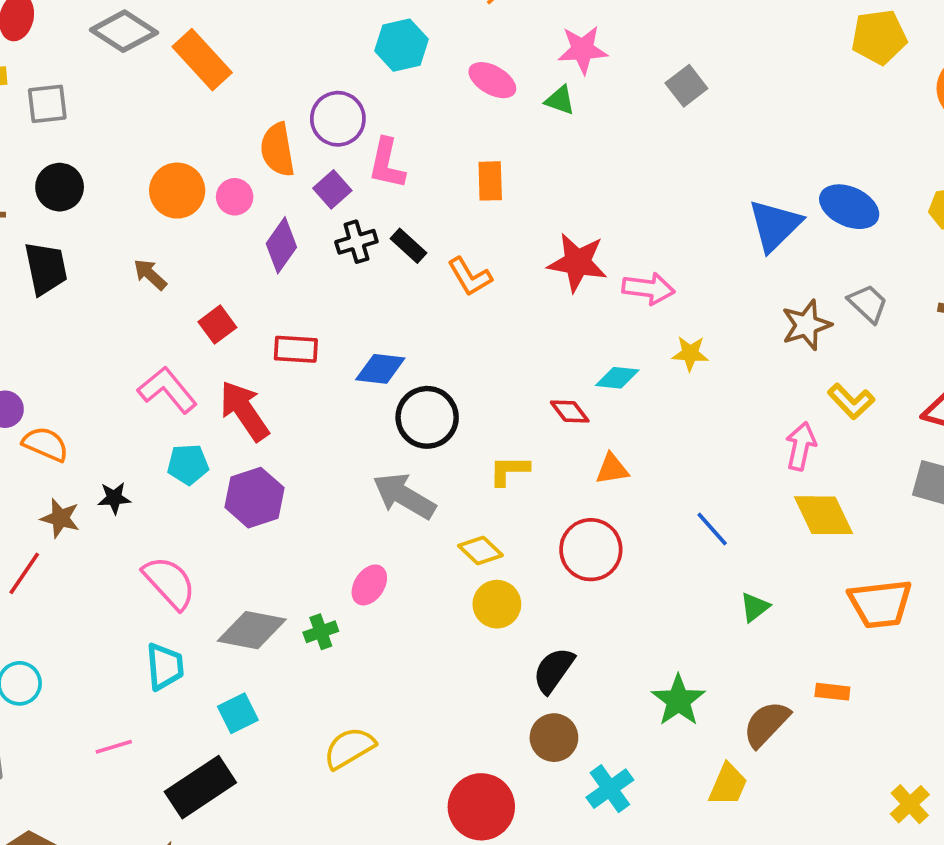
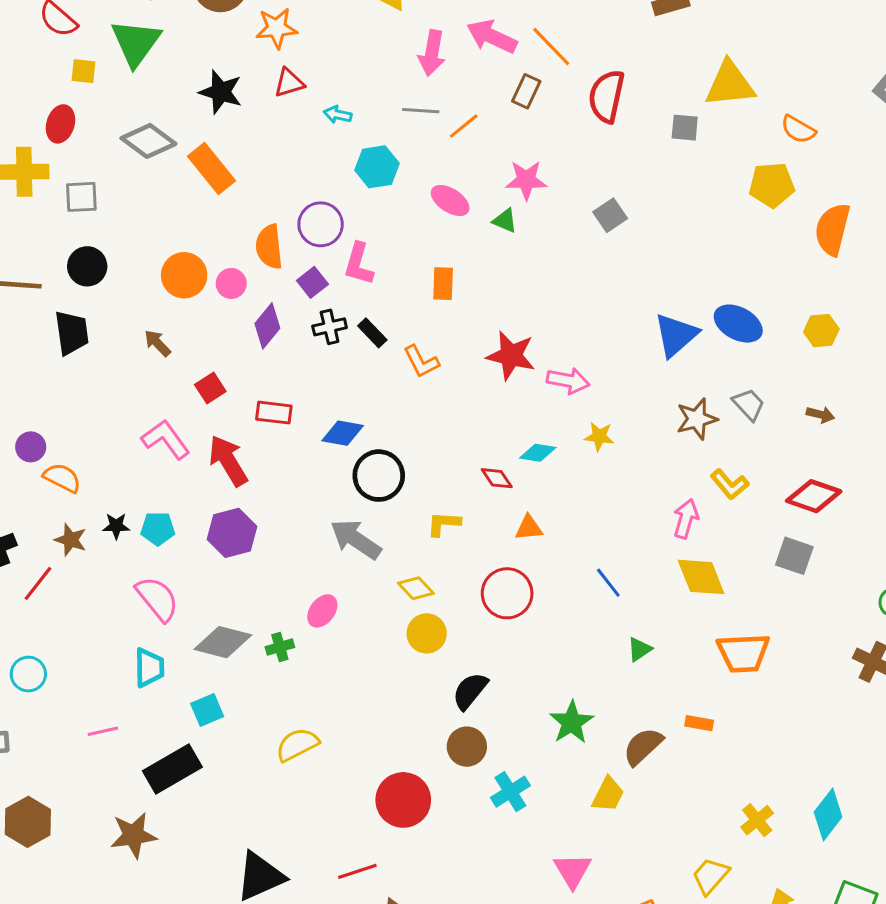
cyan pentagon: (188, 464) -> (158, 529), moved

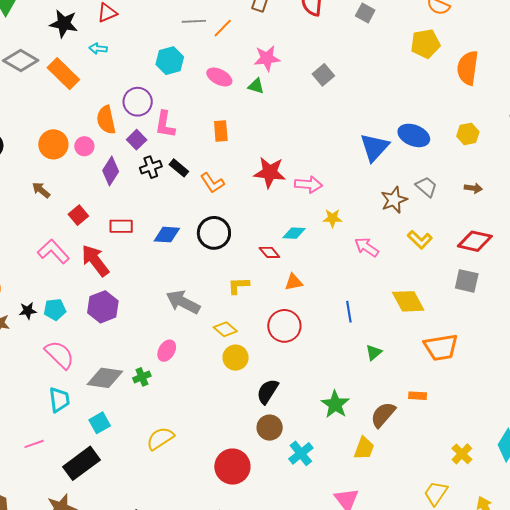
cyan arrow: (338, 115) -> (98, 49), moved
gray square: (685, 128) -> (365, 13), turned 30
black circle: (379, 476) -> (214, 233), moved
pink arrow: (686, 519) -> (367, 247), moved, turned -65
blue line: (608, 583) -> (349, 312), turned 35

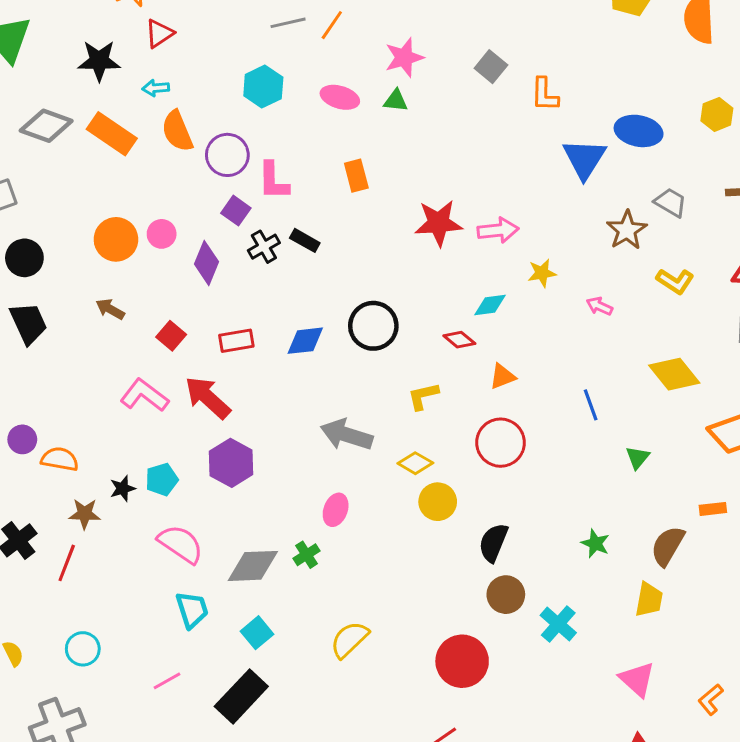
orange semicircle: (106, 120) -> (177, 131), moved
orange L-shape: (212, 183) -> (545, 94), moved, turned 45
pink arrow: (367, 247) -> (599, 306), size x0.7
green star: (335, 404) -> (595, 543), size x0.7

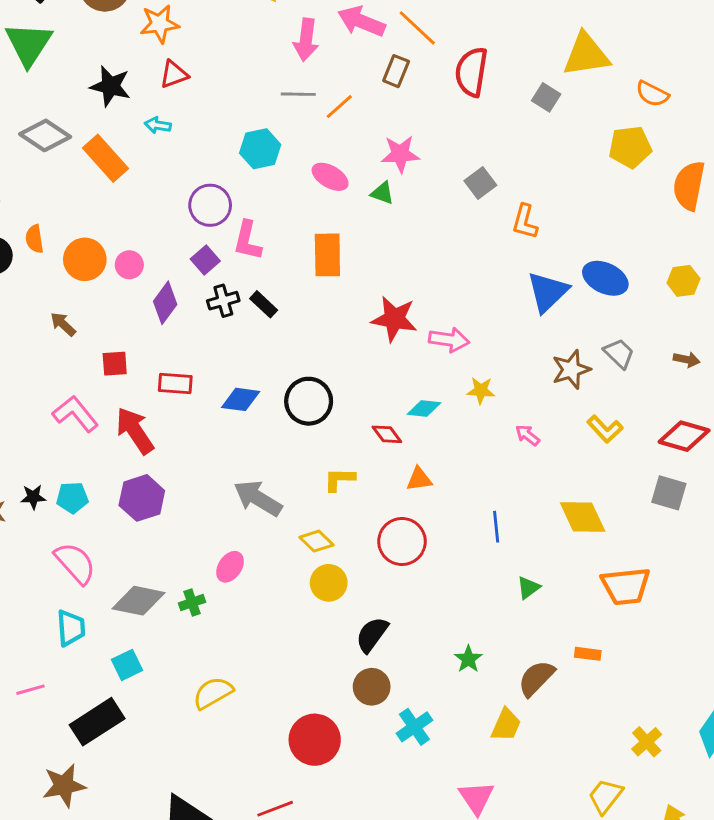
orange semicircle: (177, 131) -> (34, 239), moved, size x0.7
orange rectangle: (356, 176) -> (327, 255), size x1.4
red square: (171, 336) -> (115, 364), turned 32

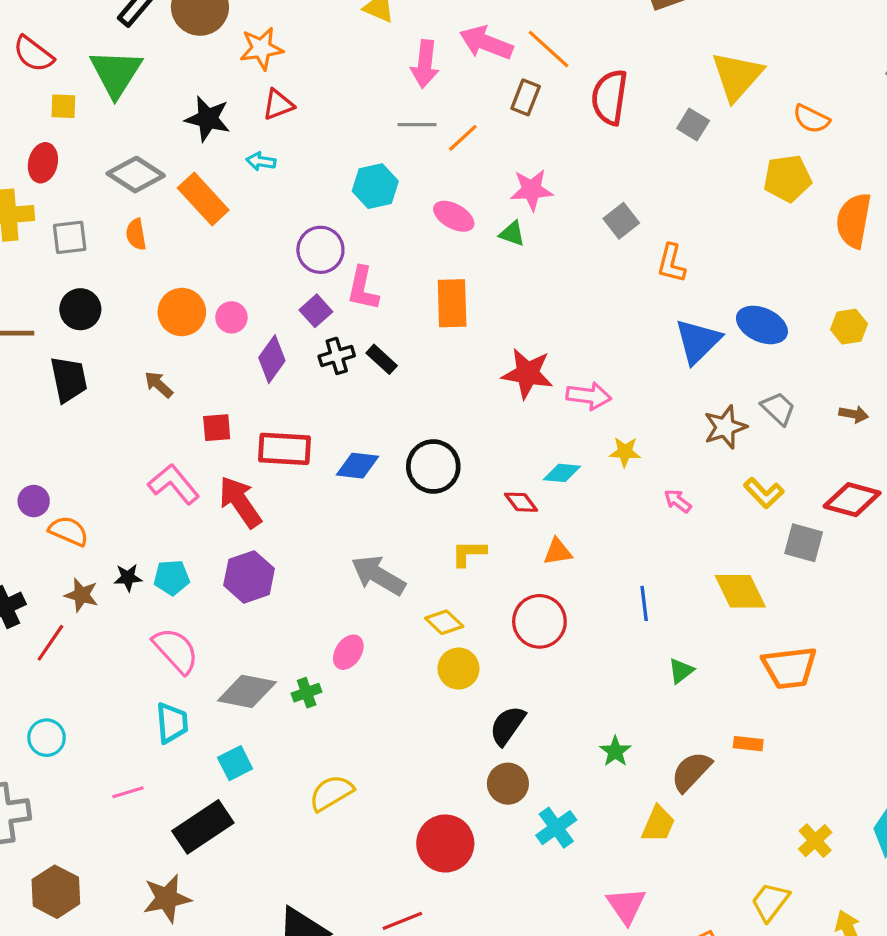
yellow triangle: (586, 55) -> (737, 76), turned -39
orange semicircle: (34, 239) -> (136, 234), moved
red rectangle: (175, 383) -> (285, 449), size x1.4
gray square: (669, 493) -> (804, 543), moved

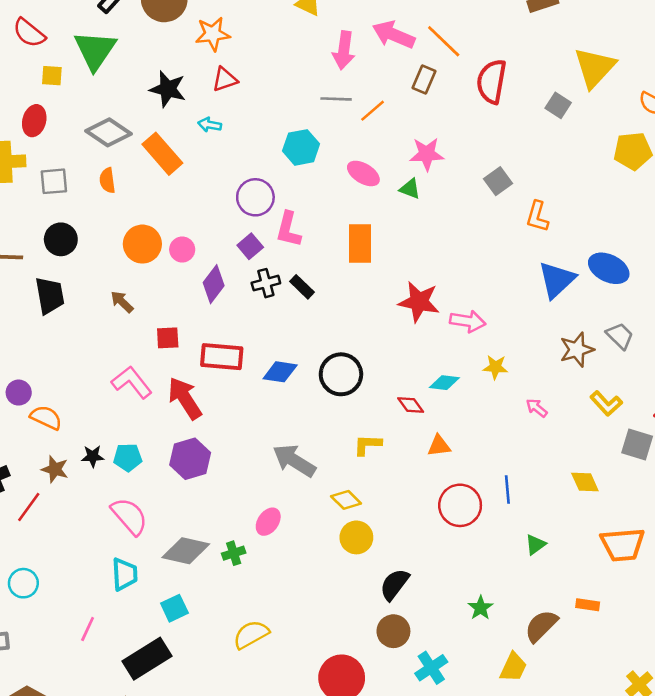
yellow diamond: (740, 591) -> (585, 482), size x0.7
red circle: (539, 621) -> (460, 505), moved
pink line: (128, 792) -> (88, 629), turned -50

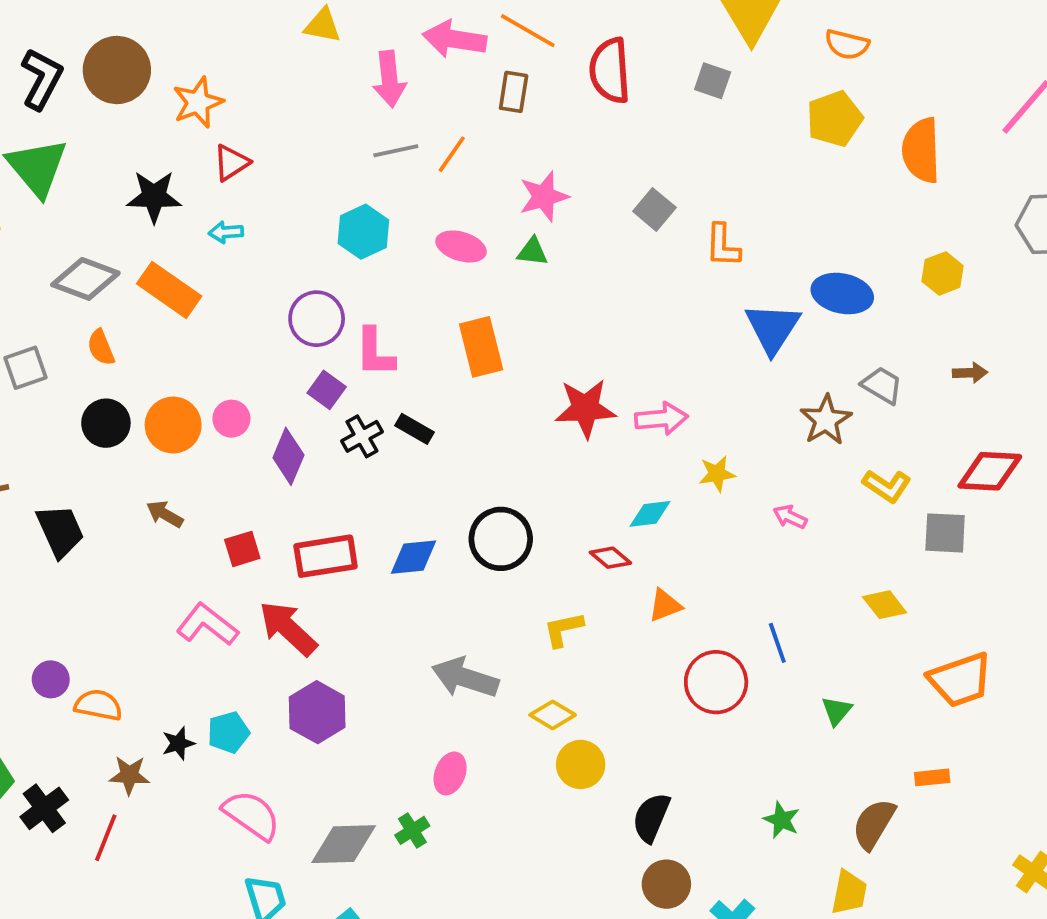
black circle: (61, 239) -> (106, 423), moved

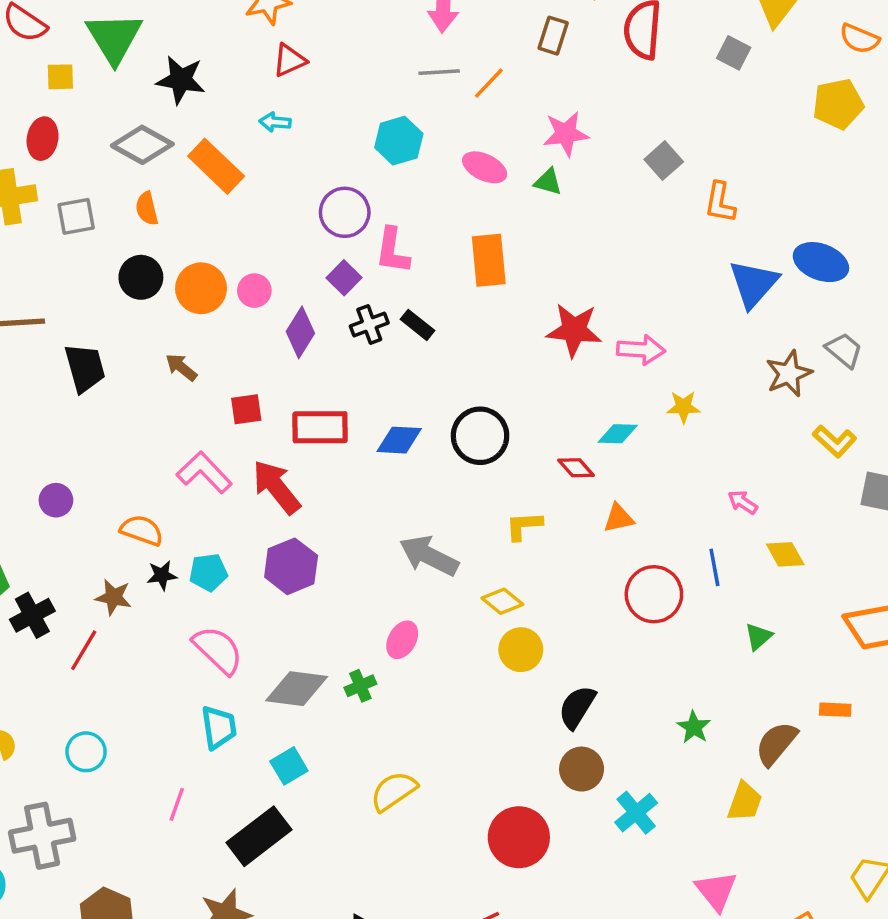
black star: (154, 197) -> (181, 80), moved
pink arrow: (790, 517) -> (743, 502), moved
yellow diamond: (885, 605) -> (785, 554), moved
orange semicircle: (98, 705) -> (142, 530), moved

